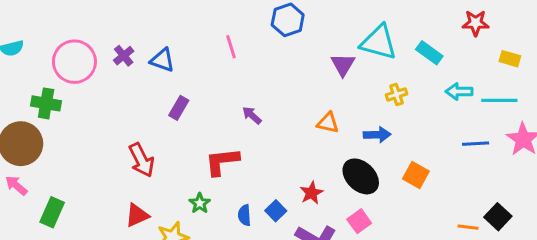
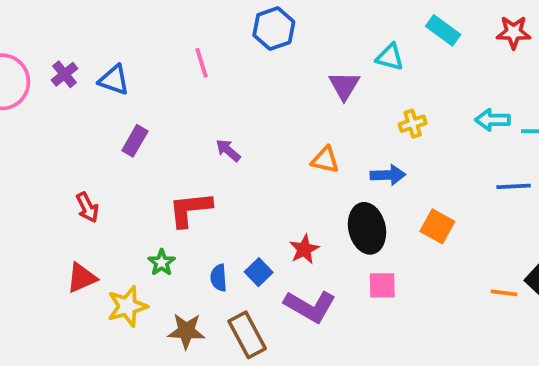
cyan triangle: (379, 42) -> (390, 57), size x0.6
cyan rectangle: (429, 53) -> (443, 30), moved
red arrow: (142, 160) -> (87, 207), size x0.7
black ellipse: (361, 176) -> (367, 228), turned 33
pink square: (359, 221) -> (382, 285), moved, turned 35

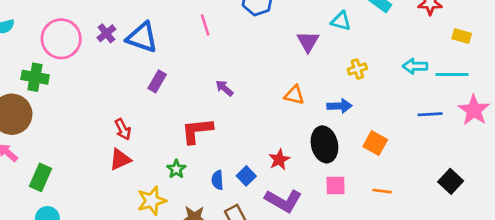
blue triangle: (114, 80) -> (142, 37), size x1.4
red triangle: (82, 278) -> (120, 159), moved
orange line: (504, 293) -> (382, 191), moved

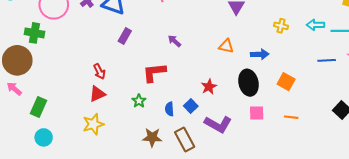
yellow cross: (357, 69) -> (281, 26), moved, turned 32
red star: (279, 159) -> (209, 87), moved
yellow star: (152, 201) -> (93, 124), moved

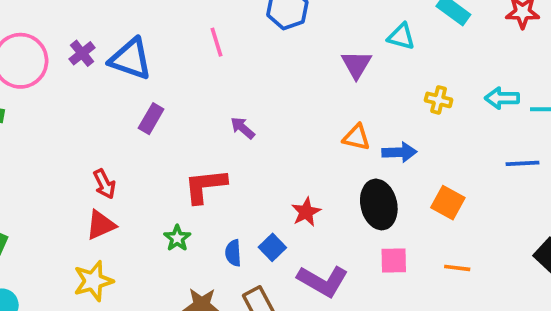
orange triangle: (226, 46) -> (356, 137), moved

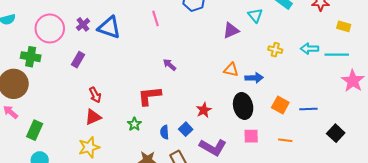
cyan triangle: (401, 37) -> (255, 15), turned 35
purple triangle: (356, 65) -> (231, 30), turned 36
purple rectangle: (151, 119) -> (78, 60), moved
blue line: (523, 163) -> (308, 109), moved

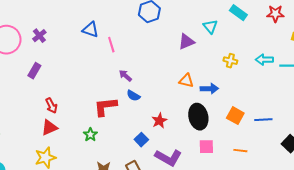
pink line: (155, 18) -> (111, 45), moved
blue triangle: (109, 27) -> (90, 30), moved, size x0.7
blue semicircle: (165, 132) -> (133, 96), moved, turned -56

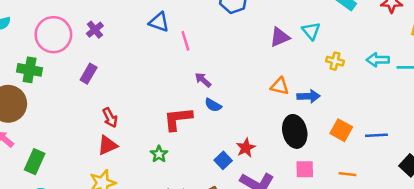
cyan triangle: (210, 27) -> (311, 31), moved
red star: (159, 121) -> (246, 148), moved

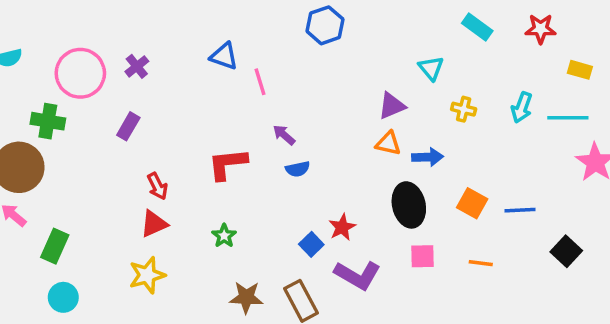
purple triangle: (280, 37) -> (392, 106), moved
cyan arrow: (378, 60) -> (522, 107), turned -70
blue semicircle: (213, 105) -> (298, 169), turned -42
red L-shape: (178, 119) -> (227, 164), moved

